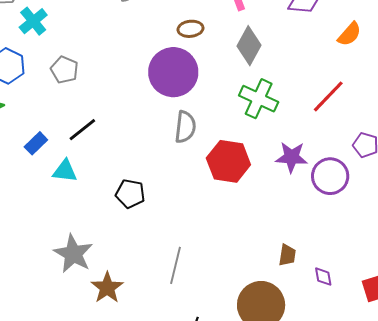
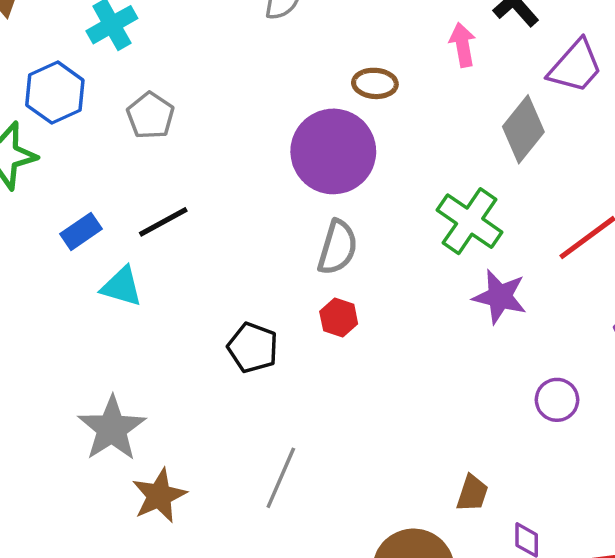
gray diamond: (249, 46) -> (523, 129), moved
purple star: (292, 157) -> (500, 297), moved
red hexagon: (228, 161) -> (339, 318), moved, size x0.5
purple circle: (330, 176) -> (557, 400), moved, size x0.7
black pentagon: (130, 194) -> (253, 348), moved

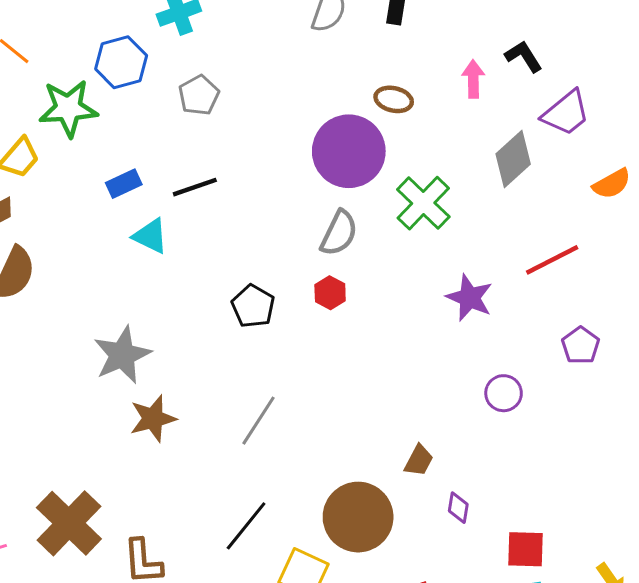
green cross: (470, 221) -> (423, 203), moved

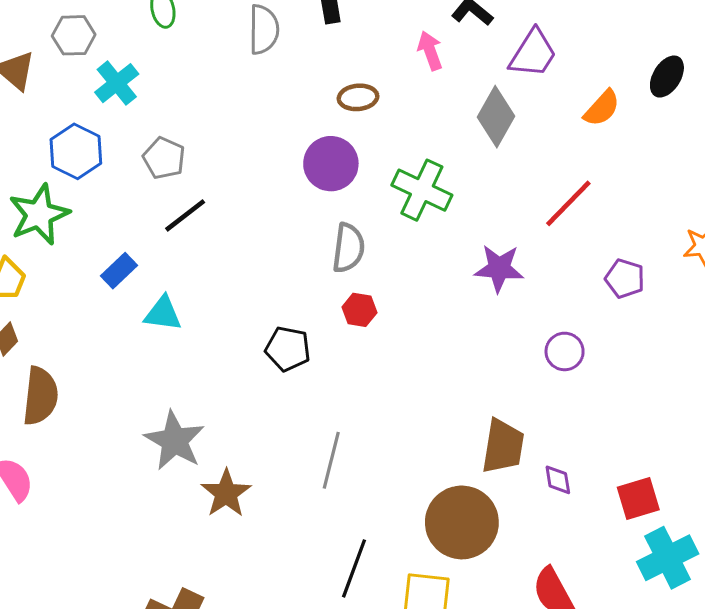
purple circle: (349, 151) -> (331, 164), size x0.7
black line: (195, 187) -> (185, 215), moved
brown trapezoid: (419, 460) -> (503, 446), size x1.6

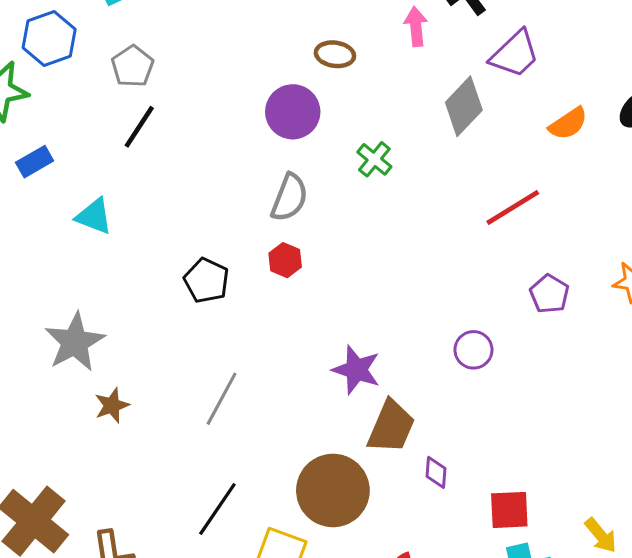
green cross: (422, 190) -> (374, 159), size x0.6
black line: (185, 215) -> (139, 127), turned -33
purple star: (499, 268) -> (356, 370), moved
blue rectangle: (119, 271) -> (35, 162), moved
brown star: (226, 493) -> (112, 405), size x0.7

